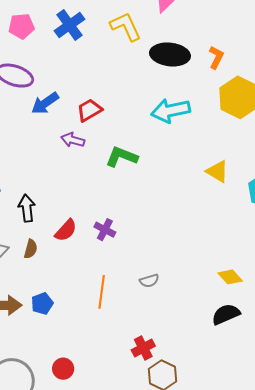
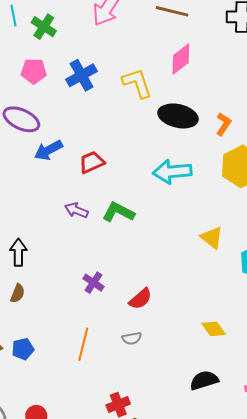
purple arrow: (73, 140) -> (76, 210), moved
red semicircle: (66, 230) -> (140, 299), moved
yellow diamond: (230, 277) -> (214, 329), moved

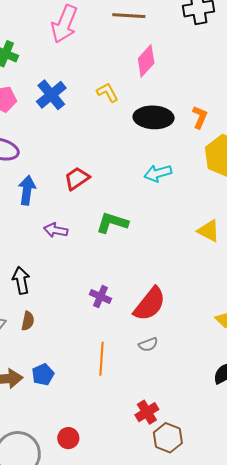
yellow L-shape: (137, 83) -> (107, 92), size x0.7
blue arrow: (48, 150) -> (27, 190), moved, turned 136
cyan arrow: (172, 172) -> (158, 173), size x0.7
purple arrow: (76, 210) -> (56, 230), moved
red semicircle: (140, 299) -> (150, 304), size x1.5

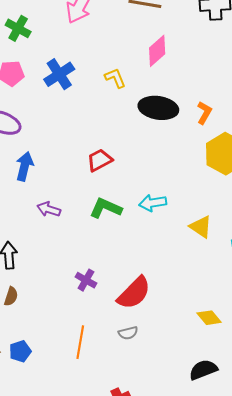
cyan arrow: (158, 173) -> (153, 203), moved
red trapezoid: (77, 178) -> (100, 160), moved

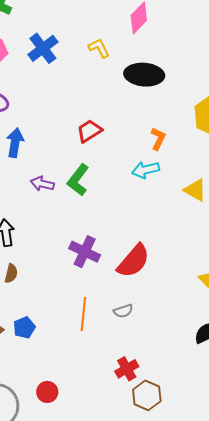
orange L-shape: (204, 113) -> (158, 139), moved
green L-shape: (106, 208) -> (78, 180), moved, turned -72
purple cross: (86, 280) -> (85, 252), size x1.4
gray semicircle: (128, 333) -> (123, 311), moved

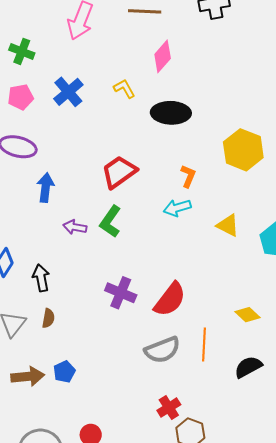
red trapezoid: (89, 131) -> (119, 172), size x1.4
gray semicircle: (123, 311) -> (162, 350), size x1.8
orange line: (83, 314) -> (204, 344), moved

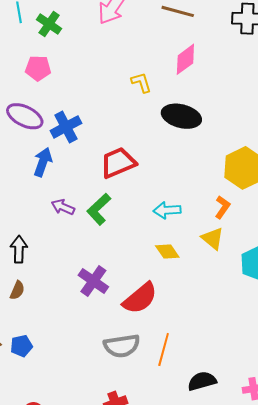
blue cross: (68, 92) -> (66, 127), moved
orange L-shape: (188, 176) -> (222, 207), moved
yellow diamond: (248, 315) -> (167, 251), moved

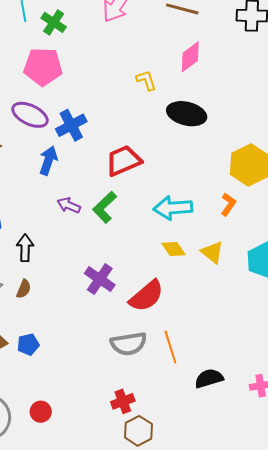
pink pentagon: (38, 68) -> (43, 67), size x1.5
cyan arrow: (167, 210) -> (173, 208), size x1.4
yellow triangle: (213, 238) -> (212, 252), moved
orange line: (164, 350) -> (170, 347), turned -32

